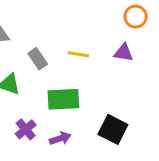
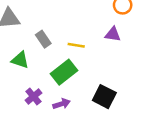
yellow line: (78, 54) -> (76, 45), moved
green rectangle: (63, 99) -> (64, 72), turned -35

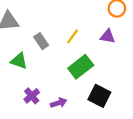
yellow line: (76, 45) -> (73, 36), moved, turned -63
green rectangle: (64, 72) -> (81, 67), moved

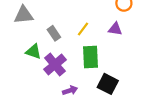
green rectangle: (81, 67) -> (91, 57), turned -55
purple cross: (32, 96) -> (55, 65), moved, size x1.5

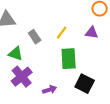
purple cross: (55, 65) -> (22, 77), moved

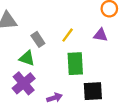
green triangle: (16, 54) -> (27, 58), moved
black square: (85, 84) -> (93, 91), turned -30

